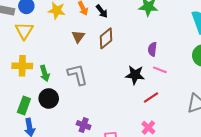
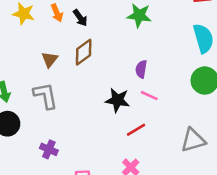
brown triangle: (78, 37) -> (50, 60), moved
purple cross: (84, 125) -> (49, 149), moved

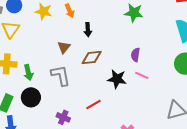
black arrow: (80, 18) -> (88, 30), moved, turned 32
brown diamond: (84, 52) -> (92, 57), moved, turned 30
red line: (136, 130) -> (93, 104), moved

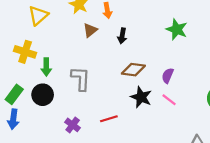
brown triangle: (64, 47) -> (90, 30), moved
brown diamond: (92, 57) -> (133, 70), moved

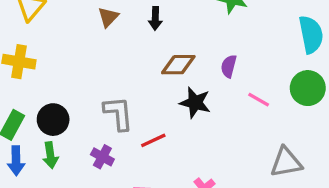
green arrow: (46, 67) -> (50, 155), moved
gray L-shape: (81, 79) -> (118, 113), moved
pink line: (169, 100) -> (259, 100), moved

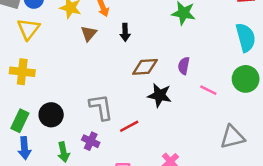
green arrow: (50, 155) -> (63, 152), moved

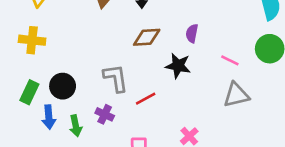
purple semicircle: (184, 66) -> (192, 33), moved
brown diamond: (145, 67) -> (147, 37), moved
gray triangle: (232, 137) -> (236, 95), moved
blue arrow: (24, 148) -> (49, 117), moved

